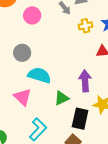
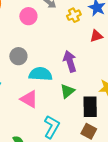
pink circle: (32, 15) -> (28, 16), moved
purple arrow: (85, 81) -> (70, 61), moved

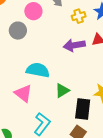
gray circle: (18, 56) -> (18, 31), moved
purple arrow: (70, 61) -> (74, 45), moved, turned -90

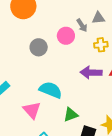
pink circle: (33, 11) -> (66, 36), moved

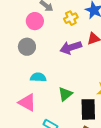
gray circle: (39, 47) -> (27, 47), moved
cyan semicircle: (51, 90) -> (38, 77), size x0.7

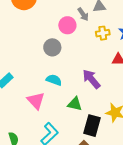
purple arrow: (71, 48) -> (91, 79), moved, turned 50
green triangle: (65, 94) -> (75, 104), turned 35

